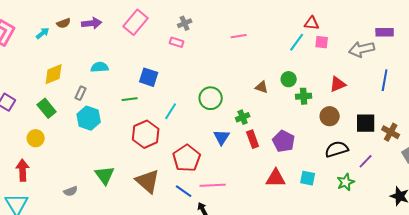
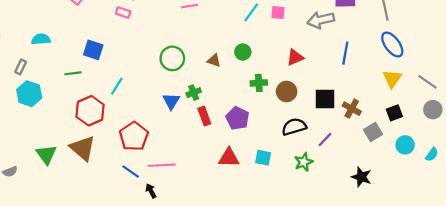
green cross: (304, 96) -> (259, 83), moved
green circle: (211, 98) -> (172, 58), moved
blue triangle: (222, 137) -> (171, 101), moved
brown triangle: (148, 181) -> (83, 148), moved

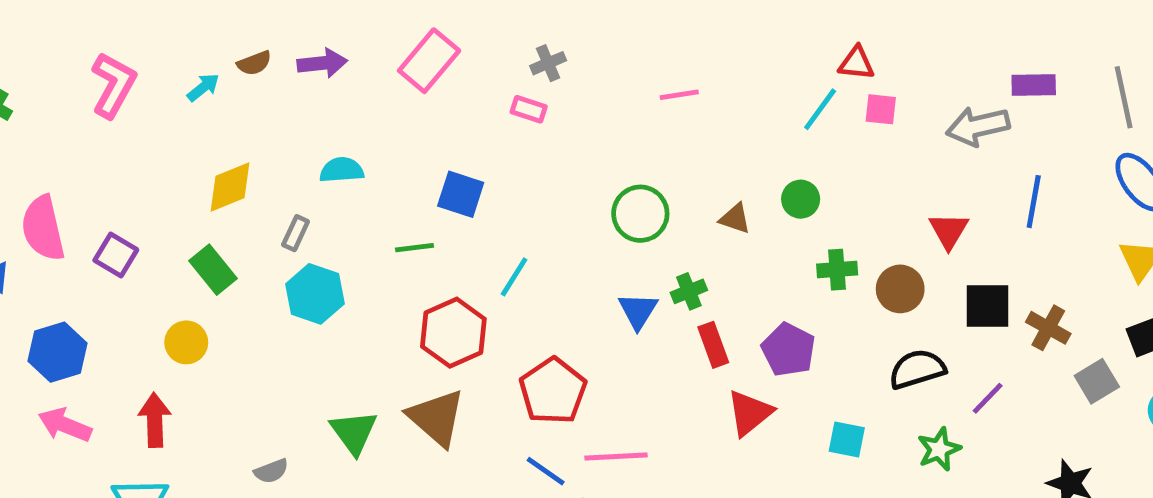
red triangle: (295, 57) -> (949, 231), moved, turned -36
red triangle: (229, 158) -> (750, 413), moved, turned -40

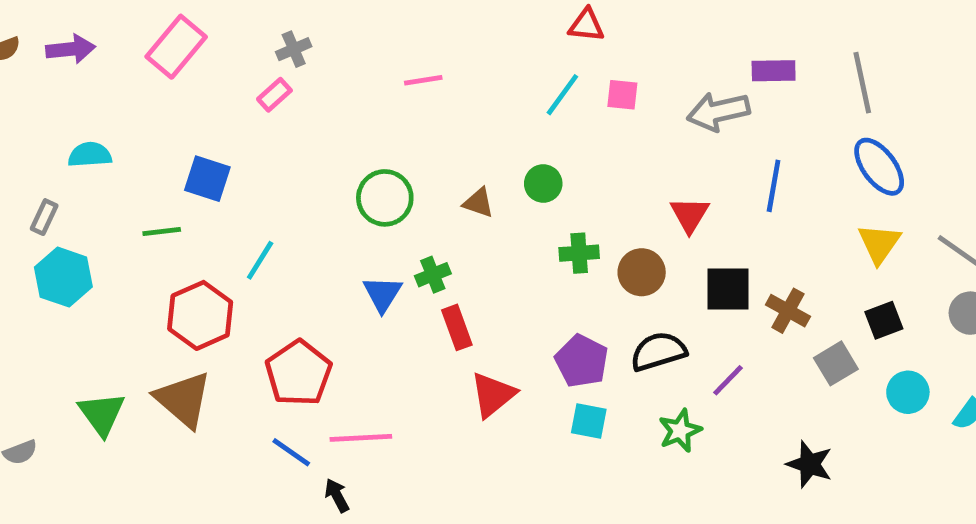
red triangle: (856, 63) -> (586, 25), moved
pink rectangle: (529, 109) -> (274, 95), turned -60
purple pentagon: (788, 350) -> (582, 361), moved

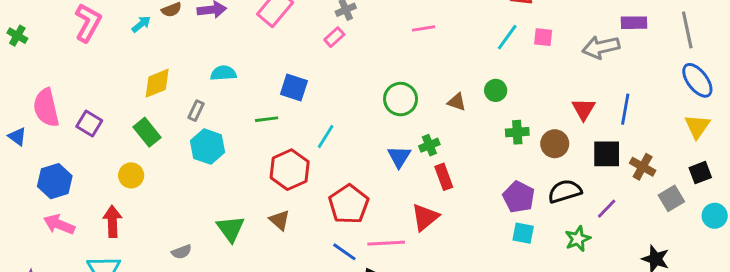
blue line: (774, 186) -> (625, 109), moved
red triangle: (493, 395) -> (425, 217), moved
brown triangle: (183, 399) -> (280, 220), size x0.6

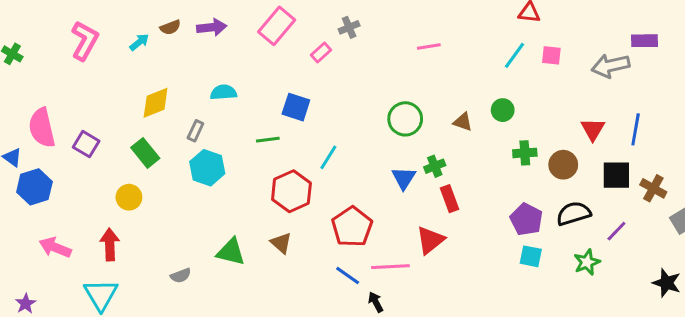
pink rectangle: (334, 37) -> (321, 52), moved
blue hexagon: (55, 181) -> (34, 187), moved
green triangle: (231, 229) -> (231, 252), turned -40

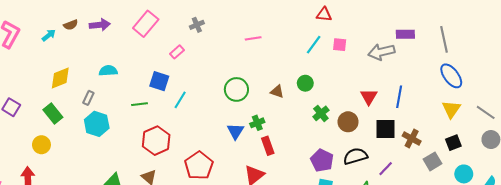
pink rectangle: (321, 52) -> (177, 52), moved
green cross: (525, 153) -> (321, 113), turned -35
cyan line: (328, 157) -> (180, 100), moved

